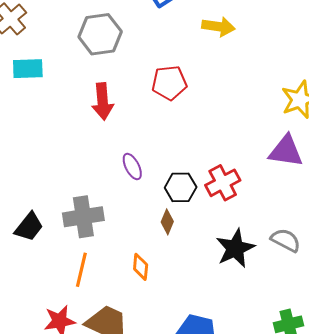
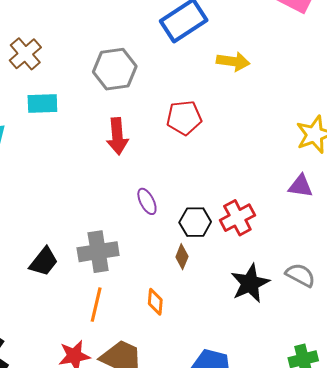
purple triangle: (286, 151) -> (301, 186), size x0.7

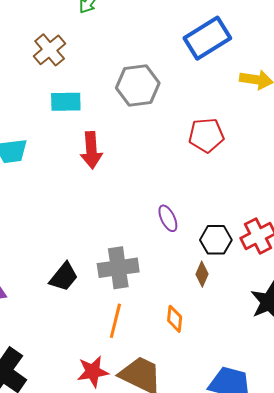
brown cross: (25, 54) -> (50, 50), moved
cyan rectangle: (42, 104) -> (66, 102), moved
red arrow: (117, 136) -> (91, 150), moved

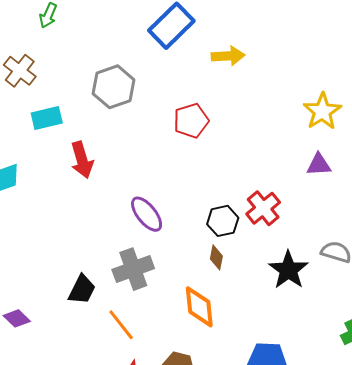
purple ellipse: (168, 218) -> (147, 214), moved, size x1.4
orange diamond: (175, 319) -> (199, 307), size x1.6
orange line: (115, 321) -> (121, 325), moved, turned -40

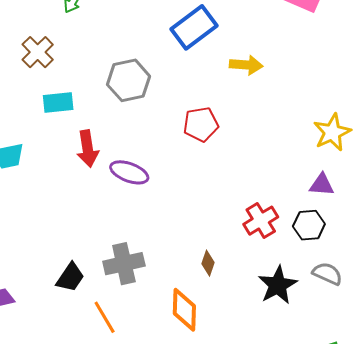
purple ellipse: (147, 214) -> (129, 172), moved, turned -39
black hexagon: (223, 221) -> (309, 225), moved

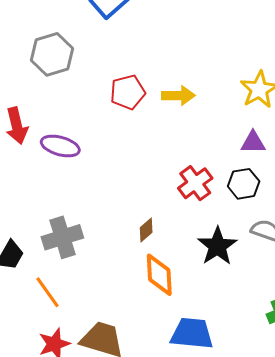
yellow arrow: (246, 65) -> (178, 96), moved
brown diamond: (208, 263) -> (146, 230), turned 35
orange diamond: (184, 310) -> (159, 275), moved

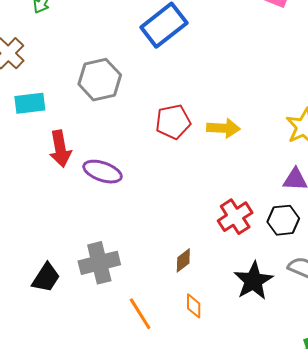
orange diamond: (159, 275) -> (194, 306), size x0.6
orange line: (47, 292) -> (140, 314), moved

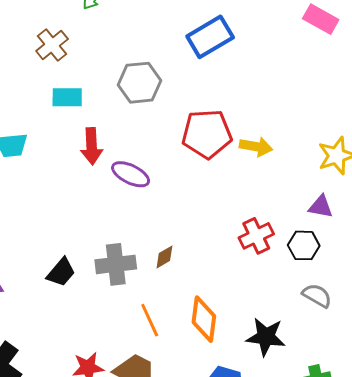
red pentagon: (173, 122) -> (207, 134), size x1.4
brown diamond: (183, 260) -> (164, 257), moved
black star: (253, 281) -> (266, 337), moved, turned 30
orange diamond: (194, 306) -> (204, 319), size x1.8

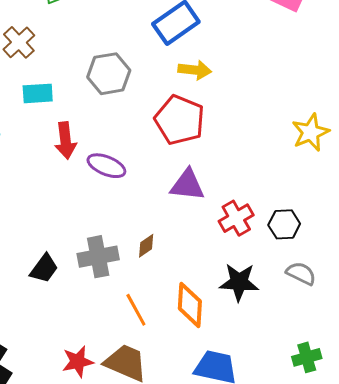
red pentagon: (207, 134) -> (180, 120), turned 30
yellow arrow: (256, 147) -> (195, 70), moved
purple triangle: (321, 207) -> (187, 185), moved, size x1.4
black star: (266, 337) -> (239, 282), moved

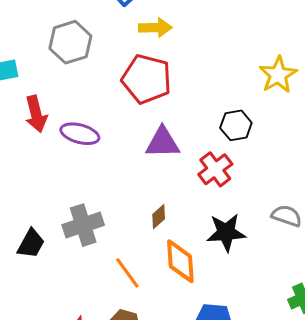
black hexagon: (284, 224) -> (236, 125), moved
brown diamond: (146, 246) -> (159, 217), moved

